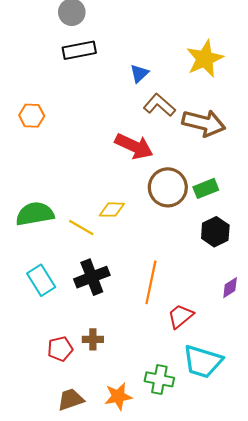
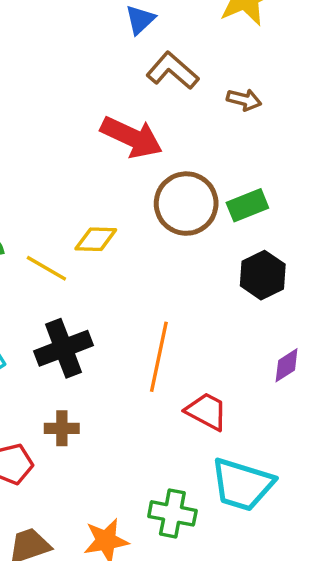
brown arrow: (204, 123) -> (244, 100), size x0.5
red trapezoid: (180, 316) -> (207, 411), turned 68
brown cross: (93, 339) -> (62, 428), moved

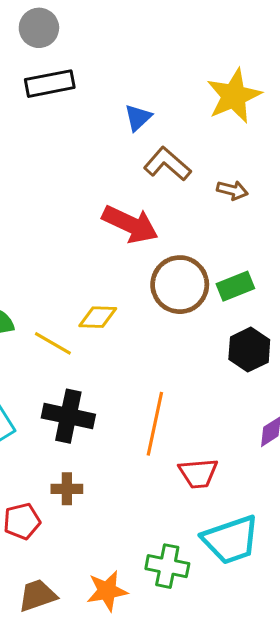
black cross: (63, 348) -> (68, 416), turned 33
red trapezoid: (207, 411) -> (198, 473), turned 147
cyan trapezoid: (242, 485) -> (231, 540), turned -36

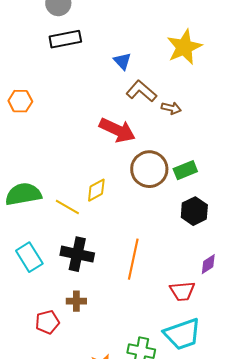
blue triangle: (138, 118) -> (122, 61), turned -30
brown arrow: (232, 190) -> (171, 108), moved
yellow diamond: (98, 317) -> (96, 190), turned -30
red trapezoid: (198, 473) -> (182, 291), moved

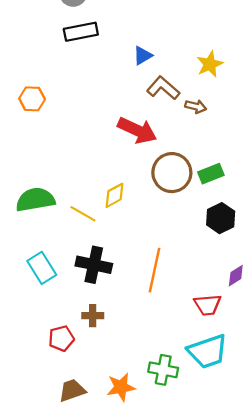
yellow star: (184, 47) -> (210, 64), moved, size x0.7
blue triangle: (122, 61) -> (143, 56), turned 42

